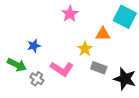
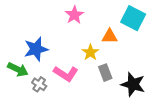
blue star: (34, 46) -> (36, 49), size x1.6
gray rectangle: (99, 68) -> (105, 73), turned 49

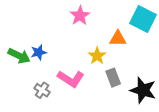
blue star: (36, 49) -> (39, 52), size x0.6
green arrow: (18, 69) -> (19, 56), moved

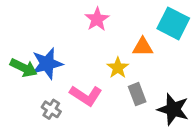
blue star: (39, 52) -> (47, 64), size x1.6

